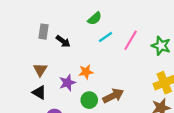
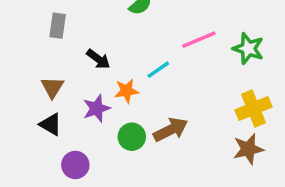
cyan line: (106, 37) -> (158, 70), moved
pink line: (131, 40) -> (199, 40), turned 36
black arrow: (63, 41) -> (98, 59), moved

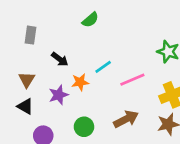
pink line: (199, 40) -> (132, 80), moved
brown arrow: (171, 130) -> (126, 119), moved
green circle: (132, 137) -> (84, 127), moved

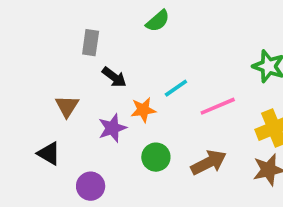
gray rectangle: (30, 35) -> (91, 43), moved
black triangle: (25, 106) -> (49, 153), moved
green circle: (84, 127) -> (156, 157), moved

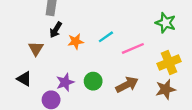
black arrow: (114, 77) -> (56, 30), moved, turned 84
orange star: (143, 110) -> (76, 41), moved
purple star: (112, 128) -> (65, 82), moved

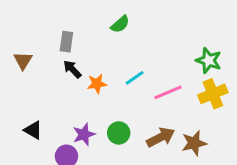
black arrow: (56, 30) -> (72, 69), turned 105
brown triangle: (36, 48) -> (23, 60), moved
yellow cross: (169, 62) -> (213, 94), moved
brown star: (166, 89) -> (194, 143), moved

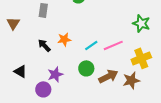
black arrow: (72, 69) -> (44, 45), moved
cyan line: (135, 78) -> (91, 45), moved
yellow cross: (213, 94) -> (141, 58), moved
green circle: (119, 133) -> (86, 68), moved

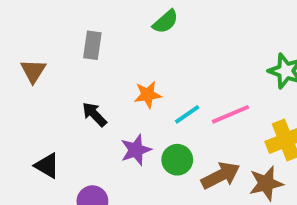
orange star: (64, 39) -> (148, 95), moved
purple star: (55, 74) -> (136, 150), moved

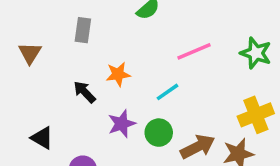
orange star: (148, 95) -> (118, 74), moved
pink line: (231, 114) -> (194, 51), moved

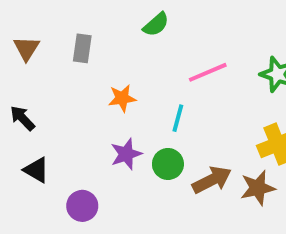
brown triangle: (30, 53) -> (26, 48), moved
black arrow: (85, 92) -> (22, 118), moved
cyan line: (168, 92) -> (178, 118), turned -40

